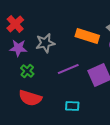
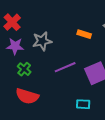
orange rectangle: (87, 36) -> (84, 34), size x0.6
cyan rectangle: (72, 106) -> (83, 104), moved

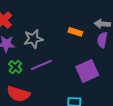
purple line: (65, 67) -> (41, 65), moved

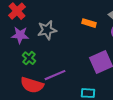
purple line: (41, 65) -> (55, 75), moved

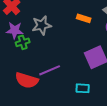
green cross: (29, 58) -> (23, 42), moved, turned 32

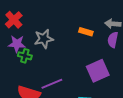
green cross: (23, 42) -> (25, 56), turned 32

